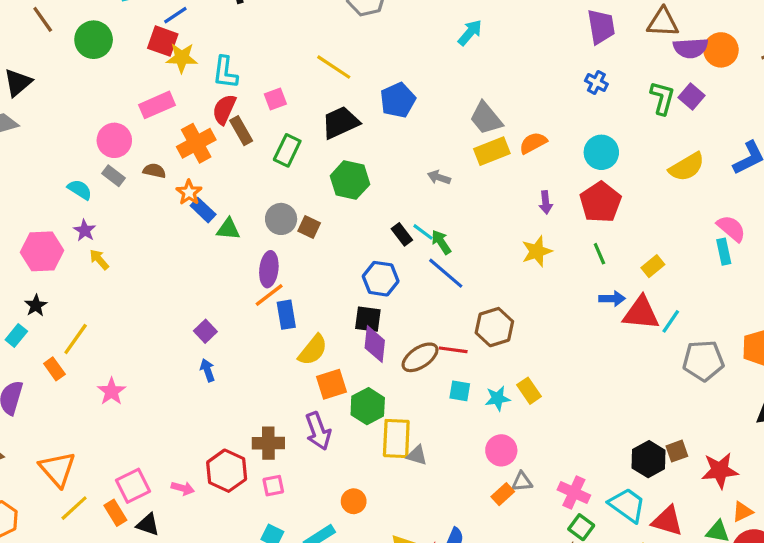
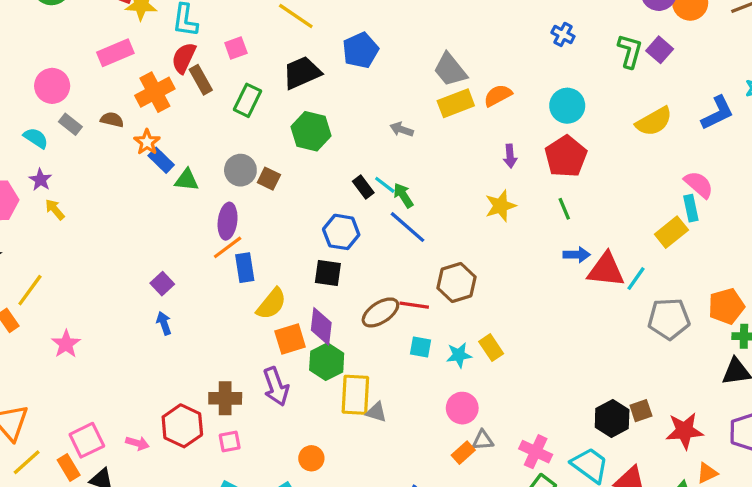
pink circle: (114, 140) -> (52, 86), moved
yellow rectangle: (653, 266) -> (671, 232), moved, size x1.4
purple diamond: (375, 344) -> (321, 326), moved

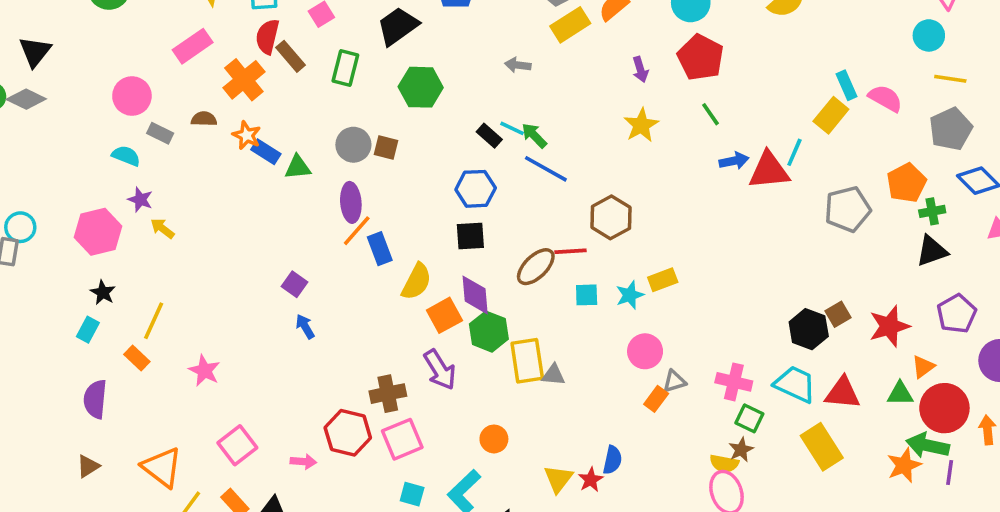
pink semicircle: (699, 184) -> (885, 98), moved
cyan line: (636, 279) -> (794, 152), moved
yellow rectangle: (491, 348) -> (663, 280), turned -65
pink square: (87, 440) -> (237, 445), moved
pink square: (230, 442) -> (402, 439), size x1.6

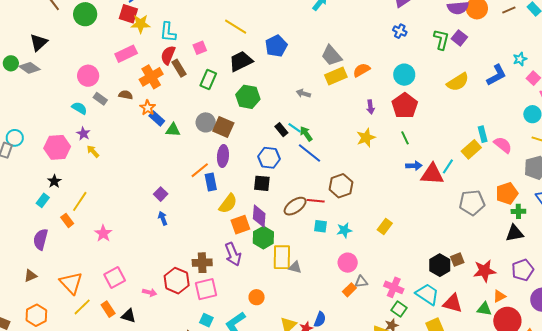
brown square: (386, 147) -> (223, 127), size x1.5
purple ellipse: (351, 202) -> (223, 156), moved
yellow rectangle: (663, 280) -> (385, 226), moved, turned -42

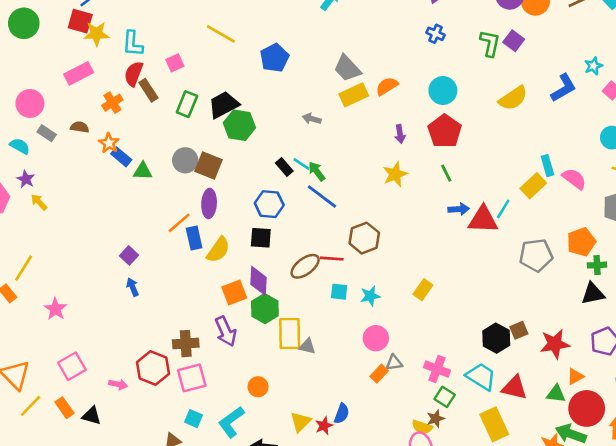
black trapezoid: (241, 61) -> (224, 105), moved
orange cross: (151, 77) -> (112, 103), size x0.7
yellow semicircle: (228, 204) -> (218, 250), moved

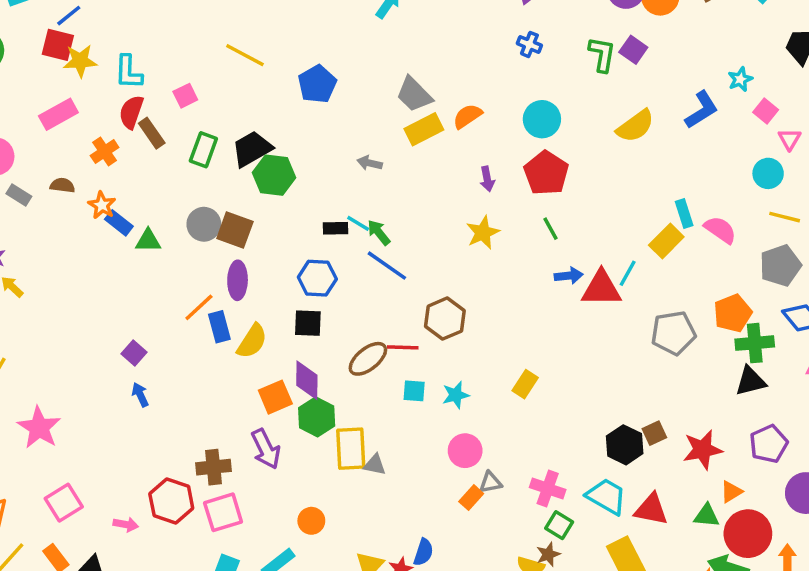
black rectangle: (284, 167) -> (336, 228), turned -48
green cross: (597, 265) -> (755, 343), size x1.5
pink star: (55, 309) -> (39, 428), size x1.4

